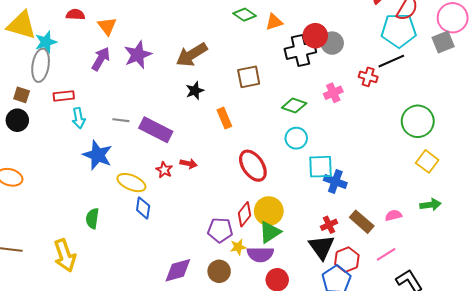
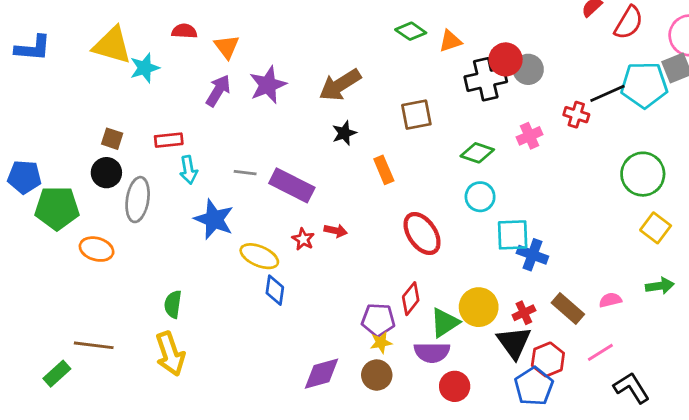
cyan pentagon: (399, 30) -> (644, 85), moved
gray ellipse: (41, 65) -> (138, 200), moved
yellow circle: (269, 211) -> (479, 307), moved
green semicircle: (92, 218) -> (173, 304), moved
yellow star: (238, 247) -> (381, 342), moved

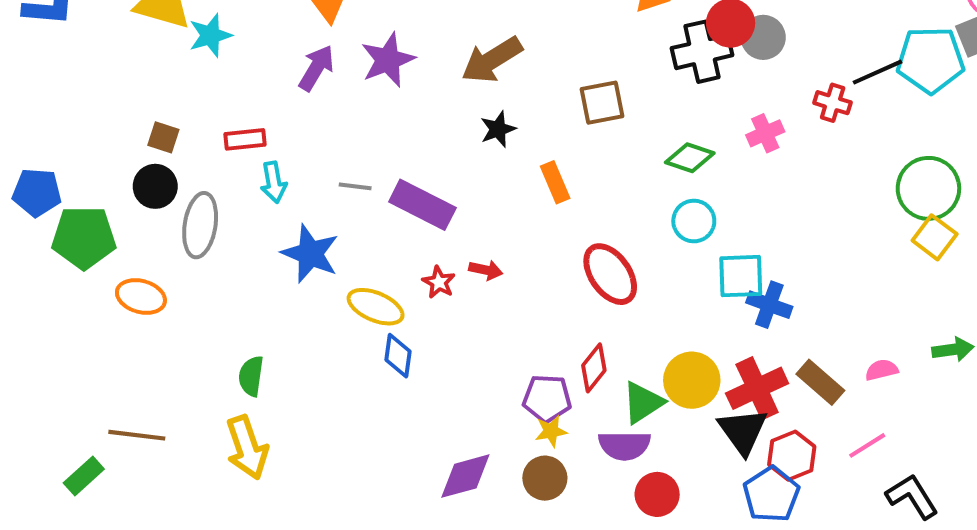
yellow square: (656, 228) -> (935, 237), moved
red cross: (524, 313) -> (757, 388), size x1.8

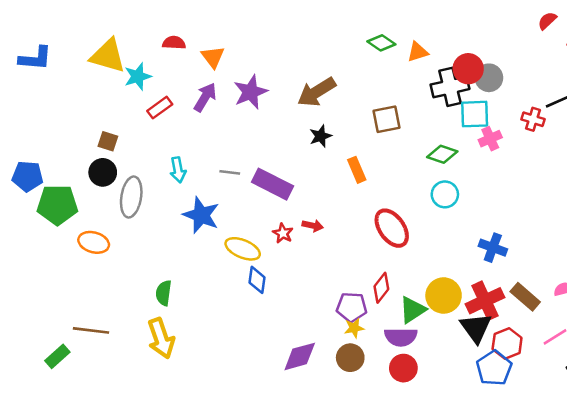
red rectangle: (245, 139) -> (160, 108), moved, turned -30
cyan square: (741, 276) -> (475, 114), moved
red circle: (657, 494) -> (403, 368), moved

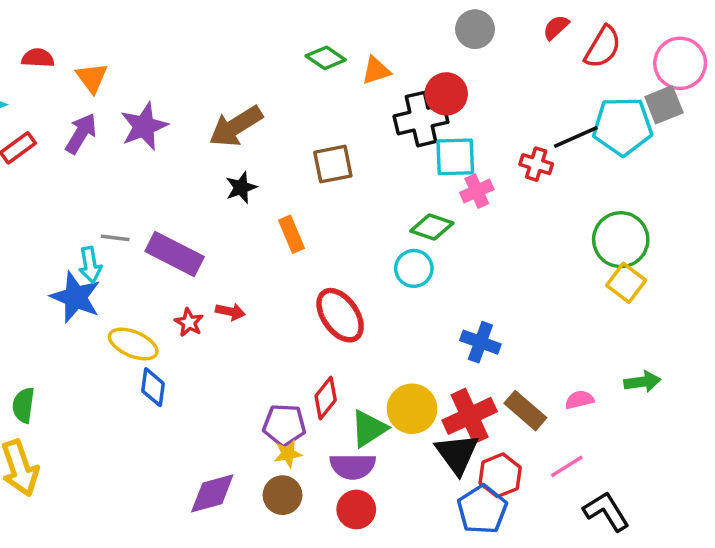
gray circle: (489, 78) -> (475, 29), moved
green diamond: (442, 154) -> (432, 227), moved
cyan arrow: (178, 170) -> (90, 265), moved

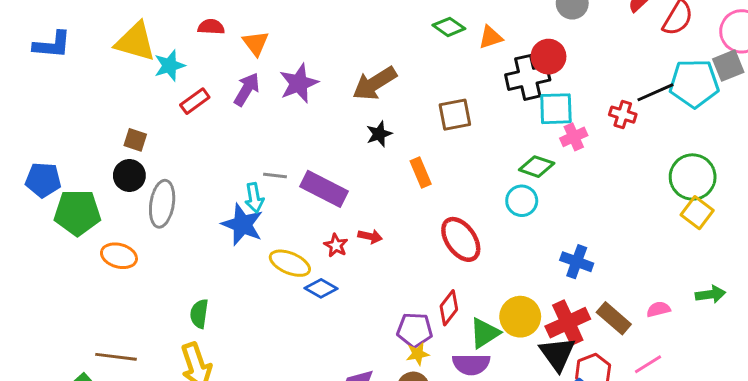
blue diamond: (153, 387) -> (321, 288), moved, turned -68

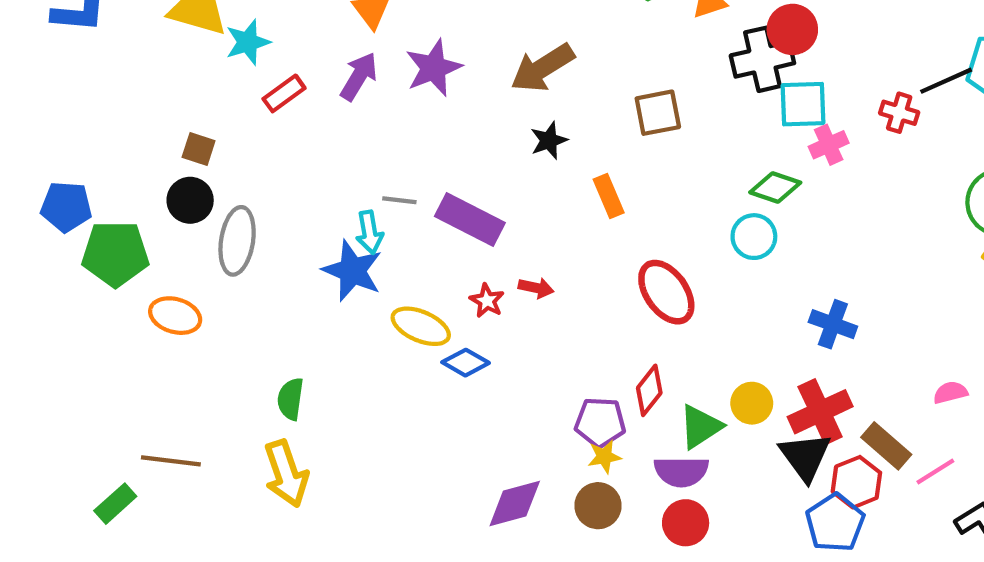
yellow circle: (520, 317) -> (752, 403), size x0.7
brown rectangle: (614, 318) -> (886, 446), moved

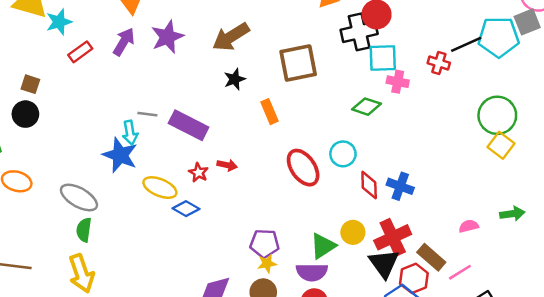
brown square: (658, 113) -> (298, 63), size x1.4
pink cross: (829, 145) -> (398, 82), turned 35
cyan circle: (754, 237) -> (343, 154), moved
gray ellipse: (237, 241) -> (79, 197), moved, turned -69
red diamond: (649, 390) -> (369, 185), moved, turned -40

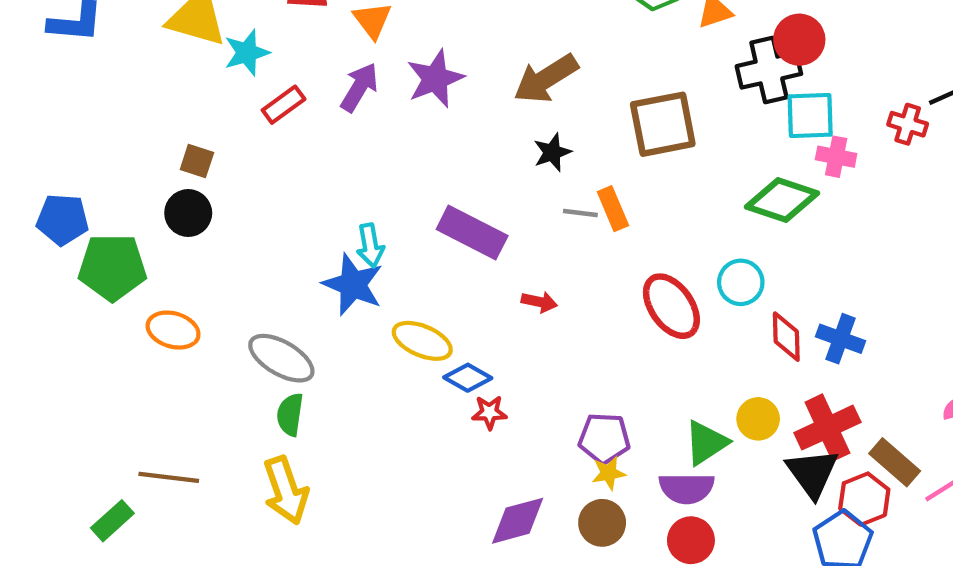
green diamond: (367, 107) -> (782, 200), size x1.4
gray line: (147, 114) -> (580, 213), moved
red star: (198, 173) -> (489, 412), moved, turned -30

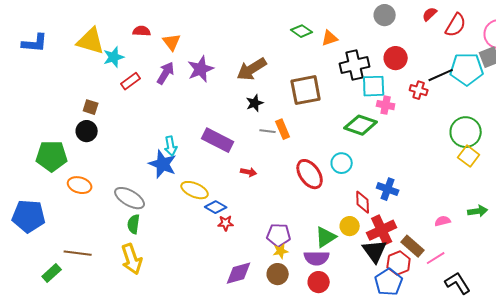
red circle: (799, 40) -> (396, 58), moved
blue pentagon: (63, 220) -> (29, 216), moved, size x1.4
red diamond: (786, 337) -> (363, 202), moved

